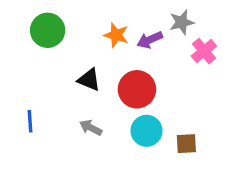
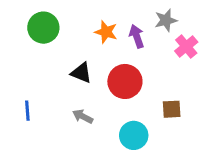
purple arrow: (150, 40) -> (137, 36), turned 95
cyan circle: (147, 131) -> (134, 135), moved
brown square: (186, 144) -> (172, 109), moved

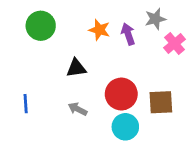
black triangle: (81, 73) -> (76, 68), turned -30
red circle: (125, 81) -> (121, 94), moved
brown square: (172, 109) -> (161, 102), size x1.4

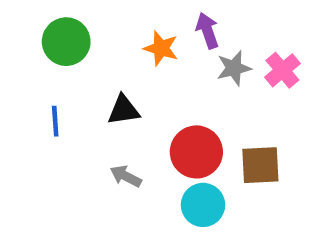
gray star: (155, 19) -> (234, 68), moved
purple arrow: (128, 34) -> (207, 31), moved
blue line: (26, 104) -> (55, 121), moved

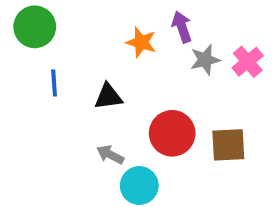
green circle: (66, 42) -> (35, 27), moved
blue line: (55, 121) -> (54, 83), moved
cyan circle: (203, 205) -> (139, 186), moved

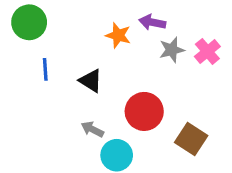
purple arrow: (182, 27) -> (152, 22), turned -60
black triangle: (108, 97) -> (91, 81), turned 40
brown square: (228, 145) -> (191, 139), moved, turned 36

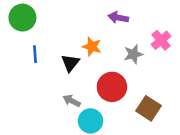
orange star: (118, 35) -> (92, 47), moved
gray star: (172, 50) -> (133, 54), moved
black triangle: (91, 81) -> (70, 63), turned 36

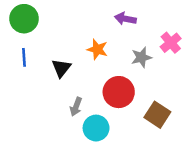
blue line: (35, 54) -> (24, 57), moved
black triangle: (70, 63) -> (61, 68), moved
gray arrow: (72, 101) -> (76, 107), turned -96

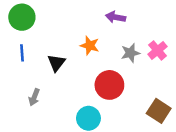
pink cross: (171, 43) -> (158, 50), moved
gray arrow: (76, 107) -> (34, 97), moved
brown square: (157, 115) -> (159, 111), moved

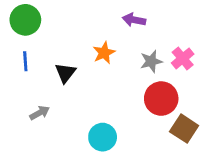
orange star: (90, 46) -> (104, 53), turned 30
red circle: (109, 85) -> (161, 99), moved
gray arrow: (34, 97) -> (40, 113), turned -140

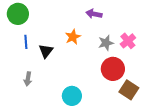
blue line: (25, 61) -> (26, 42), moved
gray arrow: (40, 113) -> (28, 79), turned 128

